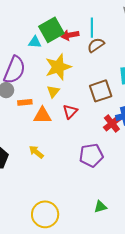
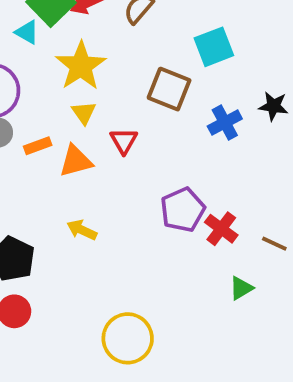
cyan triangle: (35, 42) -> (27, 32), turned 40
brown square: (101, 91) -> (169, 89), turned -35
red cross: (112, 123) -> (221, 229), moved
green triangle: (100, 207) -> (241, 288), moved

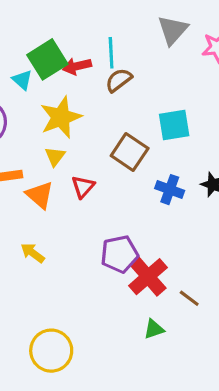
blue cross: (225, 123) -> (170, 190), turned 36
orange triangle: (76, 161) -> (40, 195), turned 44
red cross: (221, 229) -> (148, 277), size x1.4

